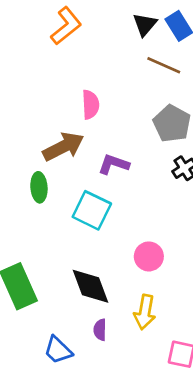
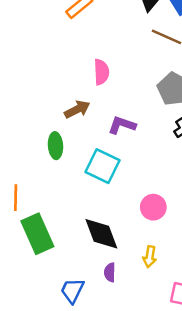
brown arrow: (63, 147) -> (77, 109), size x0.7
yellow arrow: (145, 312) -> (150, 257), size x0.7
blue trapezoid: (58, 350) -> (72, 290), turned 72

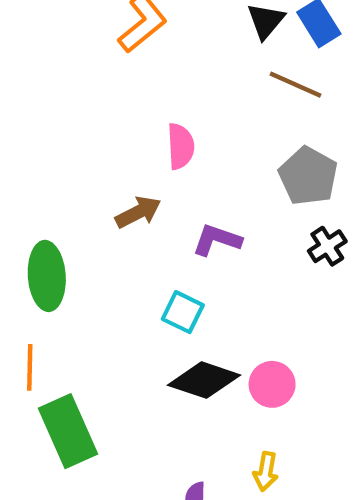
green ellipse: (55, 146) -> (47, 276), moved, size x1.4
cyan square: (103, 166) -> (183, 312), size x0.7
black diamond: (101, 234) -> (204, 380), moved, turned -51

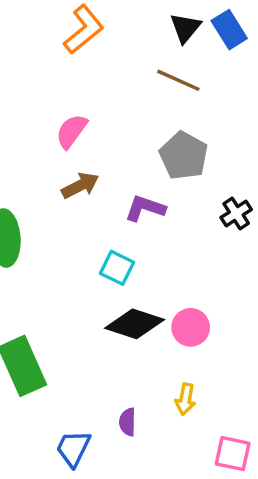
brown line: (295, 85) -> (178, 80), moved
pink semicircle: (181, 146) -> (71, 131), moved, turned -141
gray pentagon: (308, 176) -> (184, 156), moved

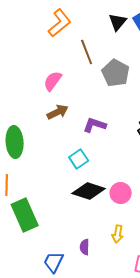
brown line: (178, 80) -> (87, 52), moved, turned 45
gray pentagon: (184, 156) -> (116, 73), moved
cyan square: (117, 268) -> (79, 159), turned 30

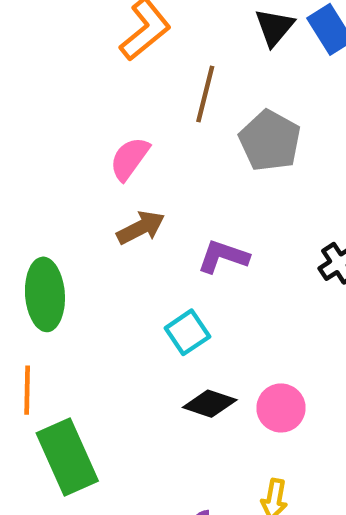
brown line: (87, 52) -> (205, 94), turned 35
black diamond: (89, 191) -> (210, 404), size x0.7

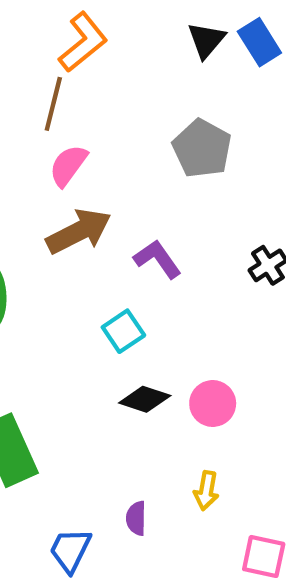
brown line: (205, 94) -> (53, 104), moved
brown arrow: (141, 228) -> (79, 231), size x1.4
purple L-shape: (223, 257) -> (157, 259), turned 36

